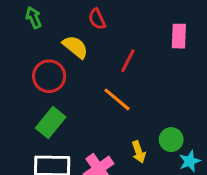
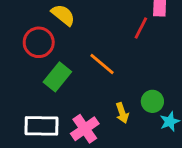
red line: (128, 61) -> (141, 28), moved
green rectangle: (51, 123) -> (57, 77), moved

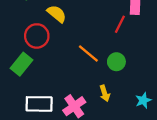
green rectangle: (57, 77) -> (22, 64), moved
green circle: (152, 101) -> (116, 62), moved

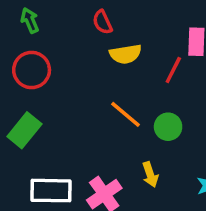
yellow semicircle: (57, 14) -> (125, 54), moved, turned 132
red circle: (37, 36) -> (32, 70), moved

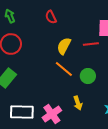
yellow semicircle: (125, 54) -> (64, 46), moved, turned 126
red line: (173, 70) -> (91, 44), turned 56

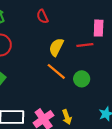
yellow arrow: (78, 103) -> (67, 117), moved

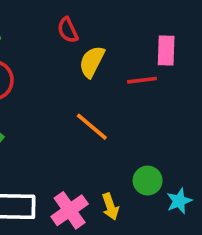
yellow semicircle: (56, 47) -> (92, 62), moved
green circle: (82, 79) -> (148, 181), moved

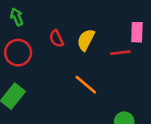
red semicircle: (68, 30) -> (56, 39), moved

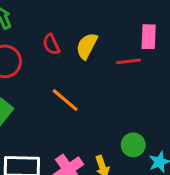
orange line: (86, 85) -> (65, 100), moved

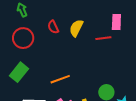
orange line: (65, 100) -> (60, 79), moved, turned -60

